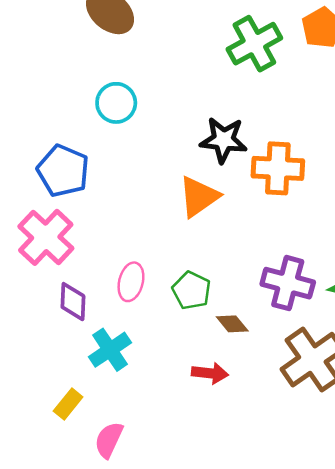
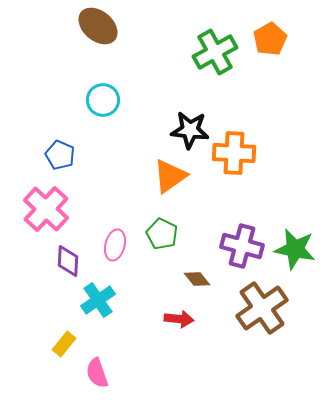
blue pentagon: (63, 171) -> (60, 155), size x0.7
green pentagon: (191, 290) -> (162, 234), moved
pink semicircle: (109, 440) -> (97, 373), turned -44

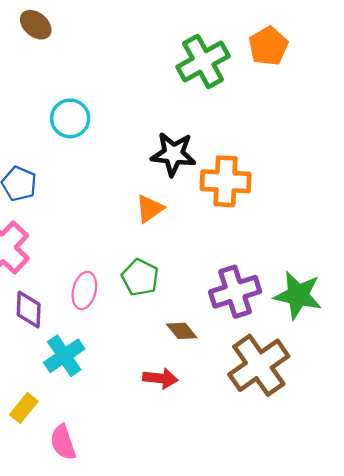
brown ellipse: (98, 26) -> (36, 25), moved, size x0.7
orange triangle: (170, 176) -> (150, 209), size x0.7
purple cross: (242, 246) -> (235, 292), turned -33

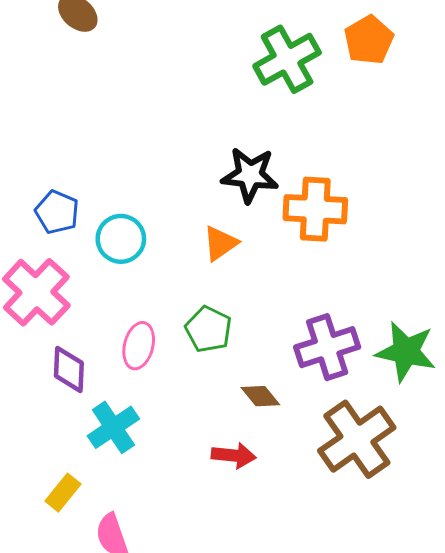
cyan circle: (70, 118) -> (121, 239), moved

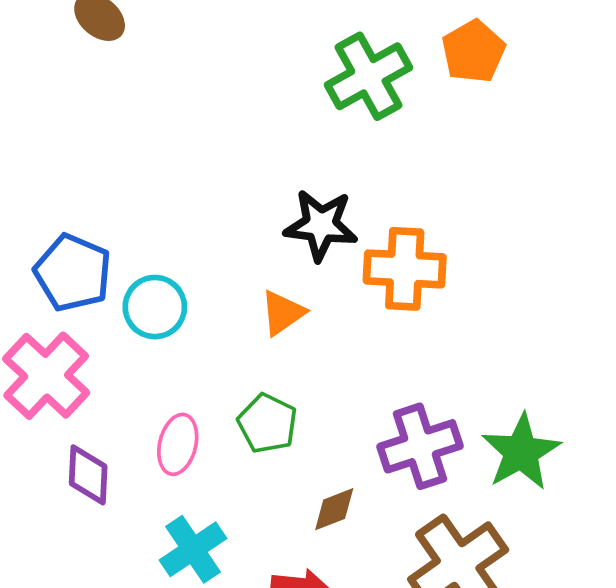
blue pentagon: (57, 212) -> (73, 273), size x1.4
green star: (406, 352) -> (521, 452), turned 30
brown diamond: (260, 396) -> (334, 509), turned -72
cyan cross: (113, 427) -> (193, 549), moved

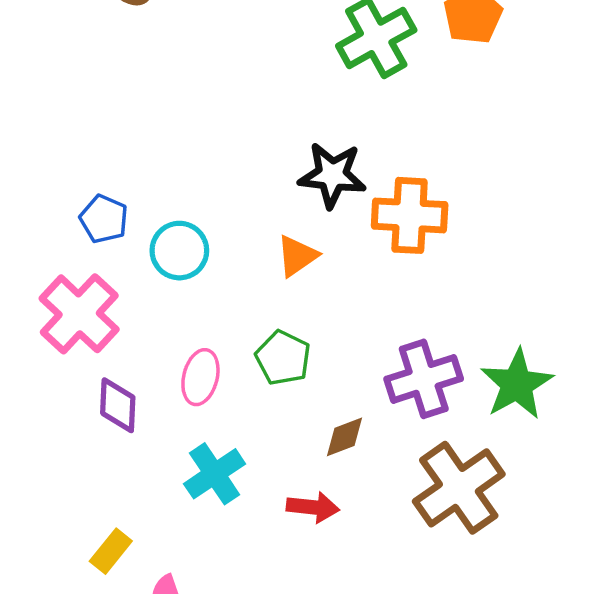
blue pentagon: (73, 273) -> (104, 219), size x0.7

